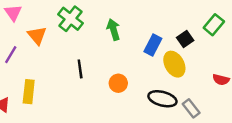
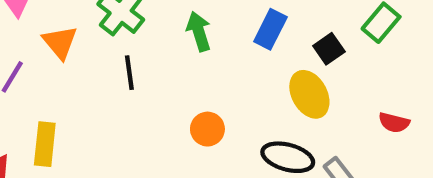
blue rectangle: (153, 45) -> (270, 29), moved
black line: (80, 69) -> (129, 73), moved

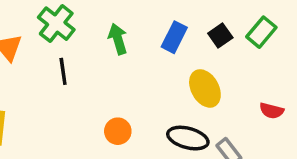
black square: (329, 49) -> (220, 35), moved
orange circle: (207, 129) -> (118, 131), moved

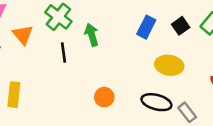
green arrow: (118, 39) -> (92, 35), moved
yellow ellipse: (205, 88) -> (169, 65), turned -52

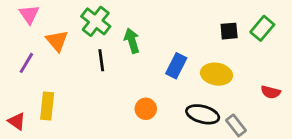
black square: (181, 26) -> (229, 31), turned 30
blue rectangle: (146, 27) -> (176, 66), moved

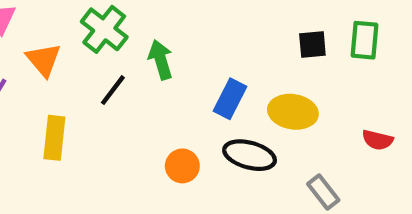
green rectangle: (262, 28) -> (364, 40), turned -35
black line: (101, 60) -> (113, 90), turned 45
yellow rectangle: (47, 106) -> (54, 138), moved
black ellipse: (203, 114) -> (250, 155), moved

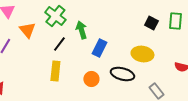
black square: (312, 45) -> (151, 23), turned 32
blue rectangle: (230, 99) -> (99, 48), moved
yellow rectangle: (54, 138) -> (55, 71), moved

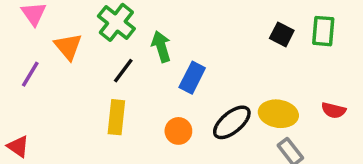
yellow ellipse: (142, 54) -> (278, 114), moved
black ellipse: (122, 74) -> (232, 122), turned -55

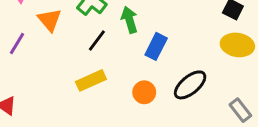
yellow ellipse: (278, 114) -> (237, 45), moved
yellow rectangle: (116, 117) -> (91, 80), turned 60

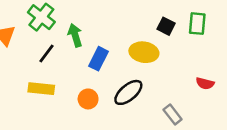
yellow ellipse: (237, 45) -> (144, 52), moved
yellow rectangle: (91, 80) -> (41, 89), turned 30

